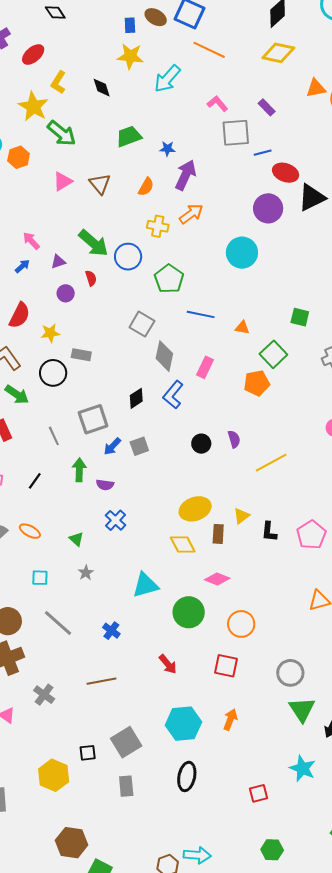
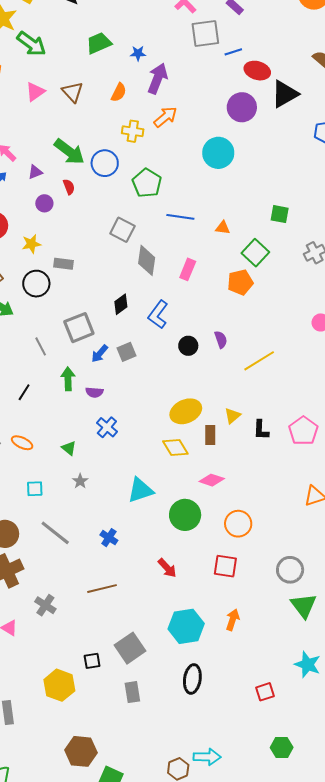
blue L-shape: (173, 395) -> (158, 315), moved

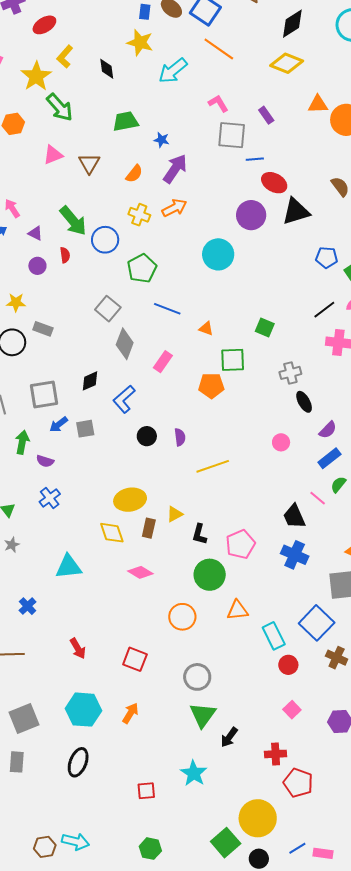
purple triangle: (35, 172) -> (35, 233), turned 35
green square: (255, 253) -> (233, 360), turned 32
green circle: (185, 515) -> (210, 575), moved
orange circle: (238, 524) -> (182, 617), moved

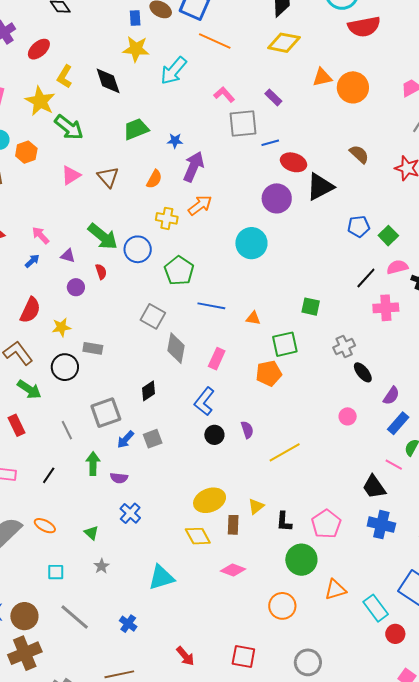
black diamond: (107, 69) -> (108, 81), size x1.4
blue L-shape: (124, 399) -> (204, 401), moved

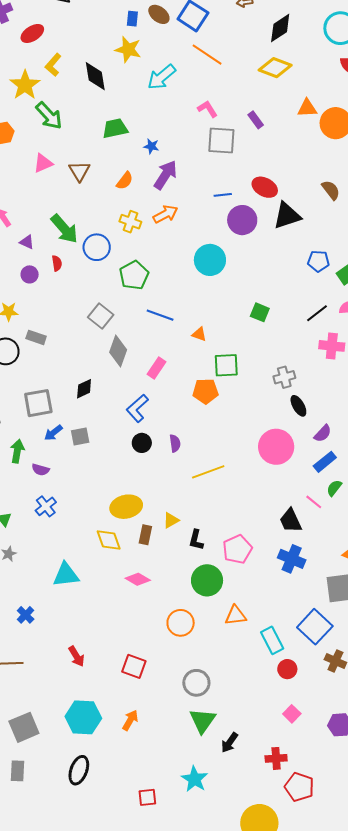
blue line: (270, 143) -> (223, 195), moved
green square: (311, 307) -> (260, 312), moved
pink circle: (348, 416) -> (276, 447), size x2.0

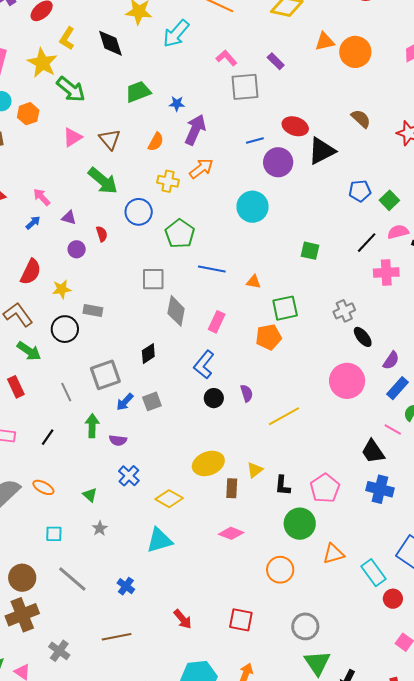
green arrow: (64, 229) -> (103, 181), moved
gray square: (101, 316) -> (153, 279), turned -30
yellow diamond: (109, 540) -> (169, 499), moved, turned -32

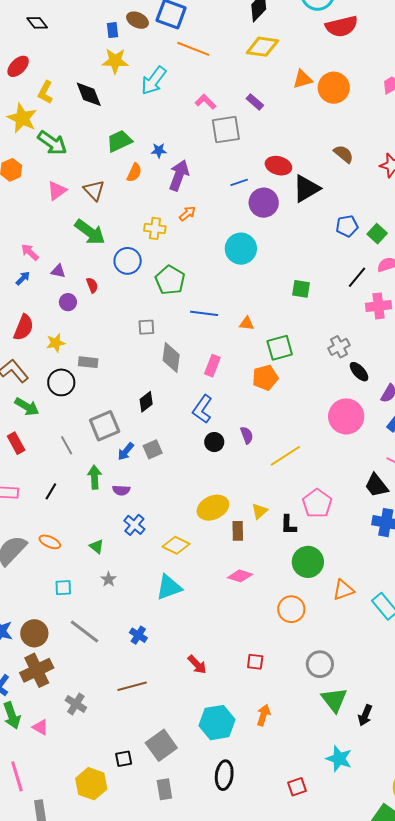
orange semicircle: (156, 142) -> (134, 173), moved
orange arrow: (201, 168) -> (187, 214), size x0.7
gray square: (153, 279) -> (146, 327), size x0.7
pink pentagon: (325, 488) -> (317, 503), moved
red square: (241, 620) -> (255, 662), size x0.7

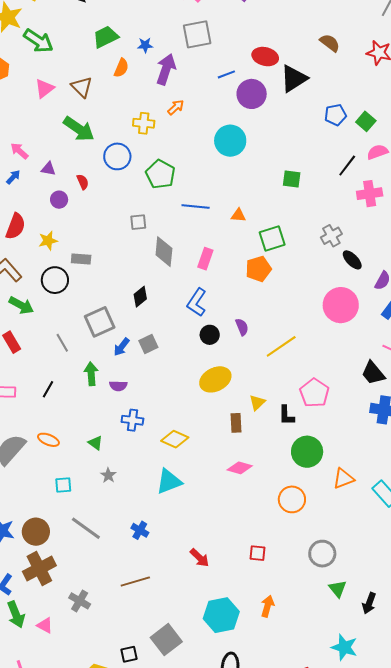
gray square: (226, 130) -> (197, 34), moved
yellow ellipse: (213, 508) -> (215, 379), moved
blue cross: (134, 525) -> (132, 420), turned -30
green triangle: (334, 700) -> (338, 589), size x0.7

